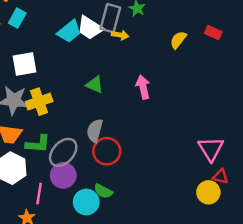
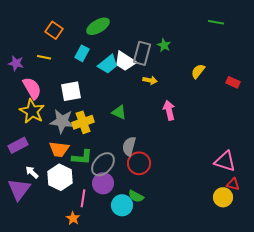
cyan rectangle: (17, 18) -> (82, 53), moved
red rectangle: (213, 33) -> (233, 82), moved
yellow arrow: (120, 35) -> (150, 80), moved
green triangle: (95, 85) -> (119, 112), moved
pink triangle: (211, 149) -> (225, 161), turned -40

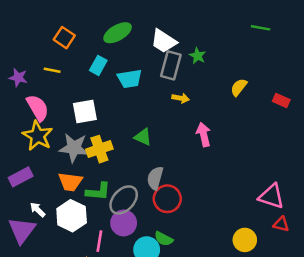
white trapezoid: (125, 61) -> (164, 41), moved
cyan trapezoid: (108, 64) -> (130, 79), turned 30
yellow circle: (223, 197) -> (245, 240), moved

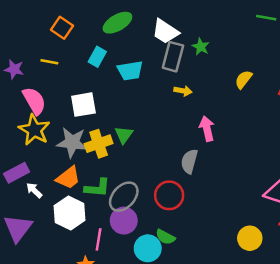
green triangle: (143, 137) -> (124, 135), moved, turned 42
gray semicircle: (155, 178) -> (189, 161), moved
orange trapezoid: (70, 182) -> (68, 178), turned -45
white arrow: (38, 210) -> (34, 190), moved

